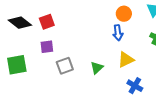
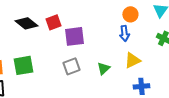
purple square: (47, 47) -> (74, 36), moved, size x1.5
blue cross: (135, 86) -> (141, 86), turned -35

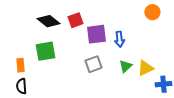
blue arrow: (124, 33) -> (119, 39), moved
yellow triangle: (132, 60) -> (145, 68), moved
green square: (23, 65) -> (45, 51), moved

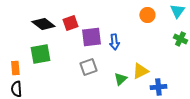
green triangle: (125, 66) -> (120, 79), moved

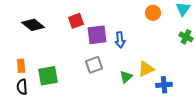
black diamond: (43, 24) -> (33, 25), moved
green square: (40, 54) -> (48, 76), moved

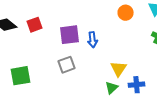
red square: (76, 21) -> (35, 25), moved
yellow triangle: (146, 69) -> (119, 69), turned -30
green triangle: (126, 77) -> (112, 88), moved

